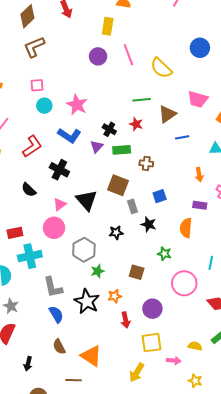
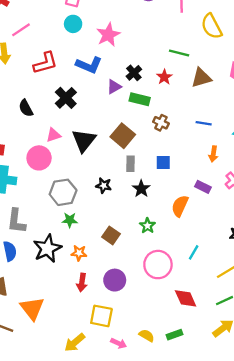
blue L-shape: (69, 135) -> (89, 65), turned -30
blue line: (182, 137) -> (204, 123), moved

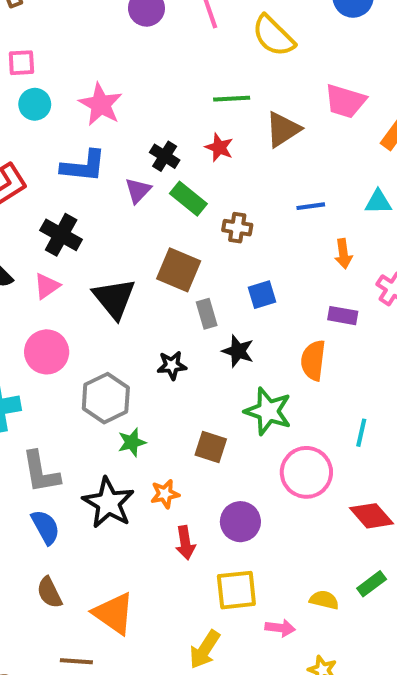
green rectangle: (140, 99) -> (188, 199), turned 42
pink triangle: (53, 135) -> (47, 286), moved
green star: (147, 226) -> (268, 411), size x1.6

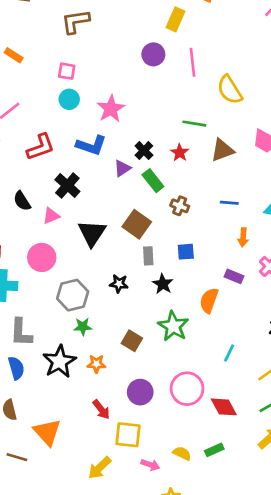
pink circle: (306, 472) -> (187, 389), moved
red arrow: (185, 543) -> (101, 410), moved, turned -42

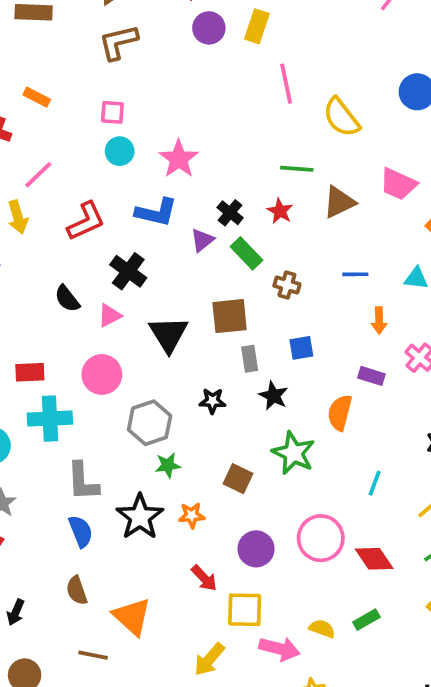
purple circle: (153, 54) -> (209, 28), moved
brown square: (137, 224) -> (230, 316), turned -36
pink arrow: (150, 465) -> (280, 649), size x1.5

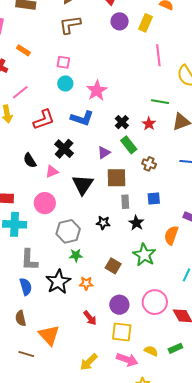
purple triangle: (202, 240) -> (104, 153), moved
yellow square: (245, 610) -> (122, 332), moved

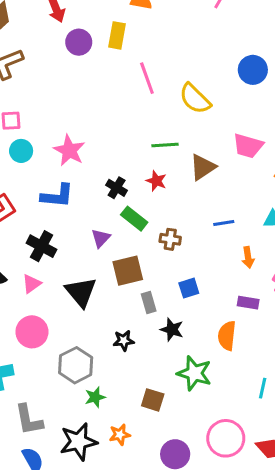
black star: (58, 282) -> (78, 442), turned 30

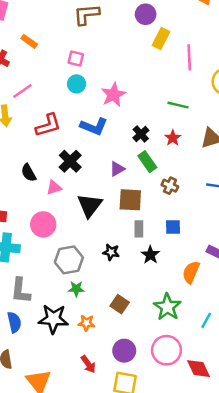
yellow rectangle: (117, 35) -> (161, 38), moved
green line: (165, 145) -> (178, 105), moved
green star: (194, 373) -> (167, 307), moved

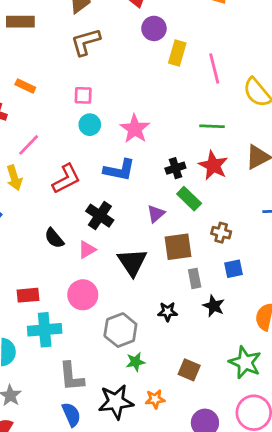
black cross: (141, 134) -> (175, 168), turned 35
red star: (173, 138) -> (213, 165), size x1.5
brown cross: (170, 186) -> (221, 233), moved

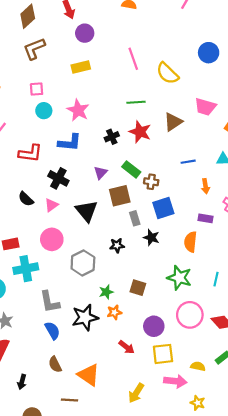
yellow rectangle: (177, 53) -> (81, 67), moved, turned 66
red L-shape: (66, 179) -> (30, 153), turned 40
green rectangle: (189, 199) -> (131, 169), moved
blue square: (234, 269) -> (163, 208), size x1.5
green star: (136, 362) -> (106, 292), moved

